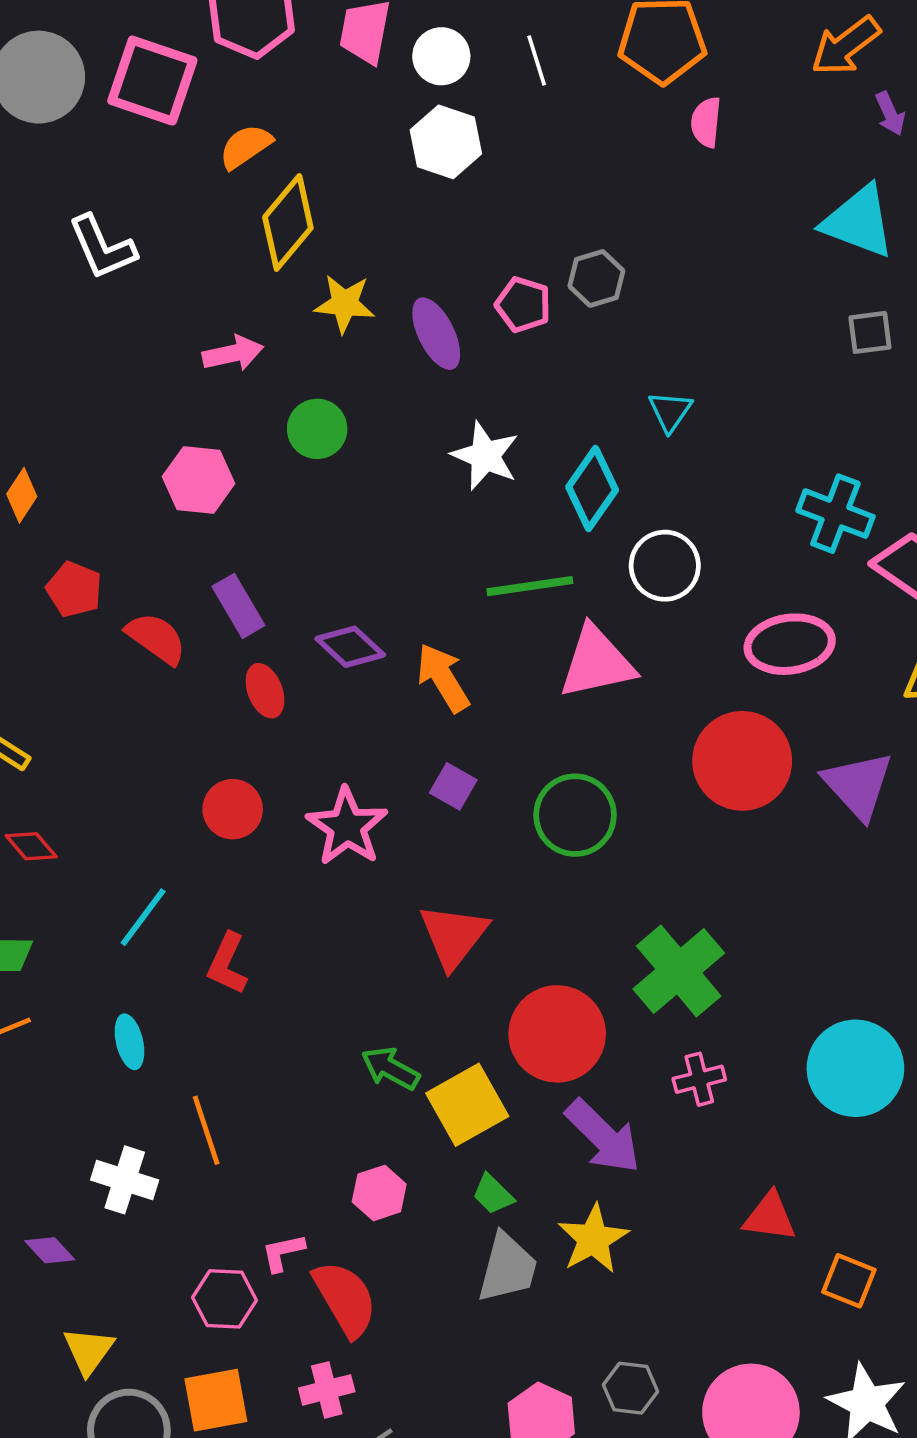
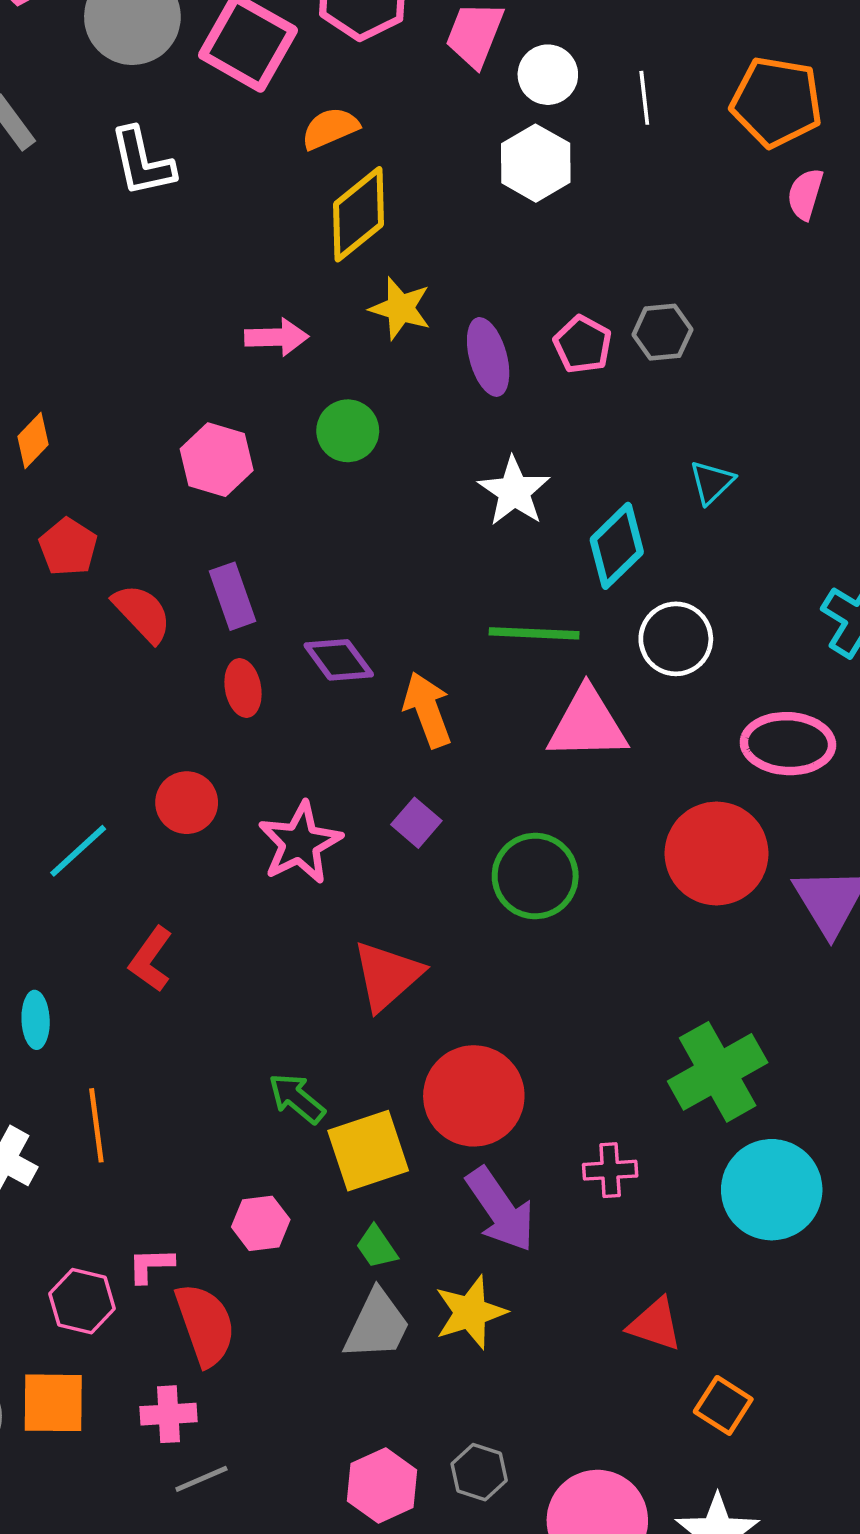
white L-shape: (102, 247) -> (142, 162), moved
cyan line: (143, 917) -> (78, 851), moved
green cross: (679, 971) -> (718, 1072), moved

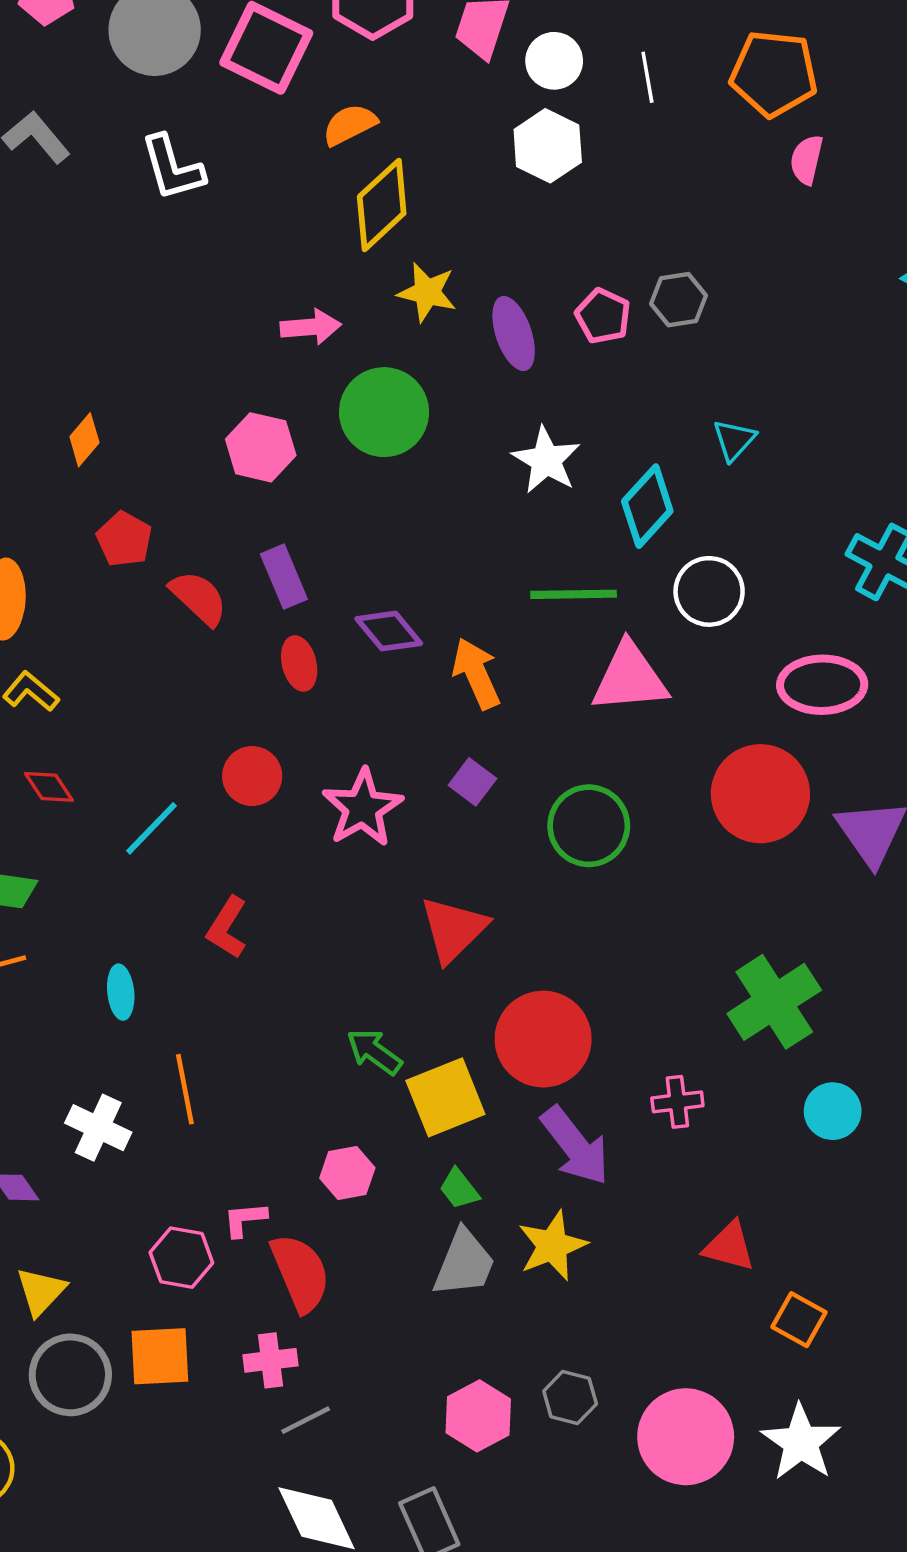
green circle: (348, 431) -> (384, 412), size x1.5
cyan circle: (772, 1190) -> (833, 1111), size x0.6

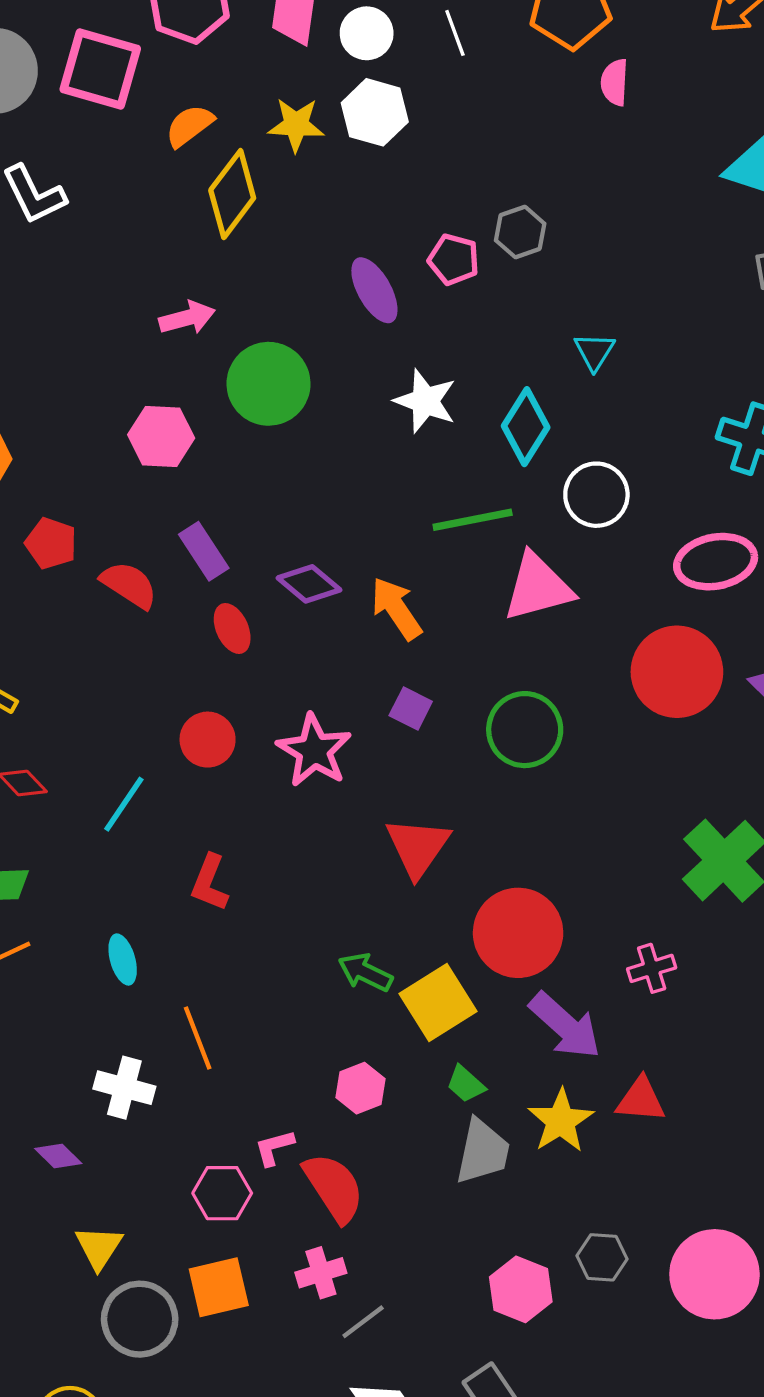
yellow star: (427, 292) -> (296, 125), moved
red triangle: (729, 1246) -> (641, 1100), moved

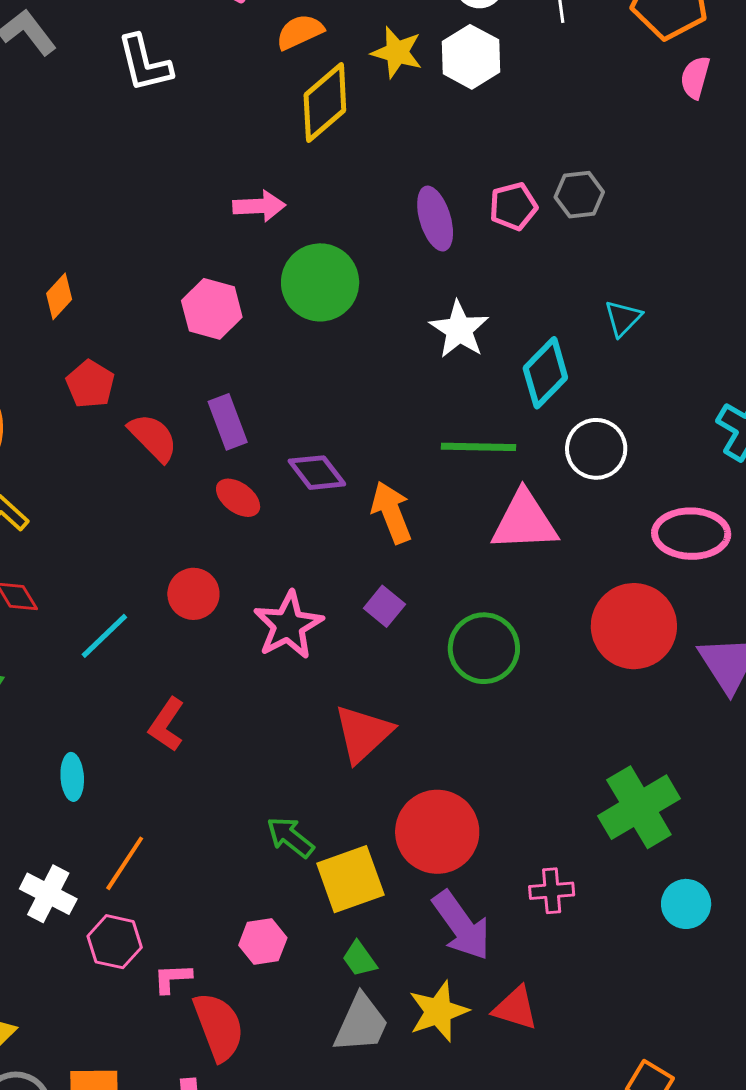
pink pentagon: (454, 259) -> (513, 206), turned 30
red ellipse: (232, 628) -> (238, 498), turned -42
orange line: (198, 1038) -> (125, 863), turned 42
pink hexagon: (222, 1193) -> (115, 942), moved

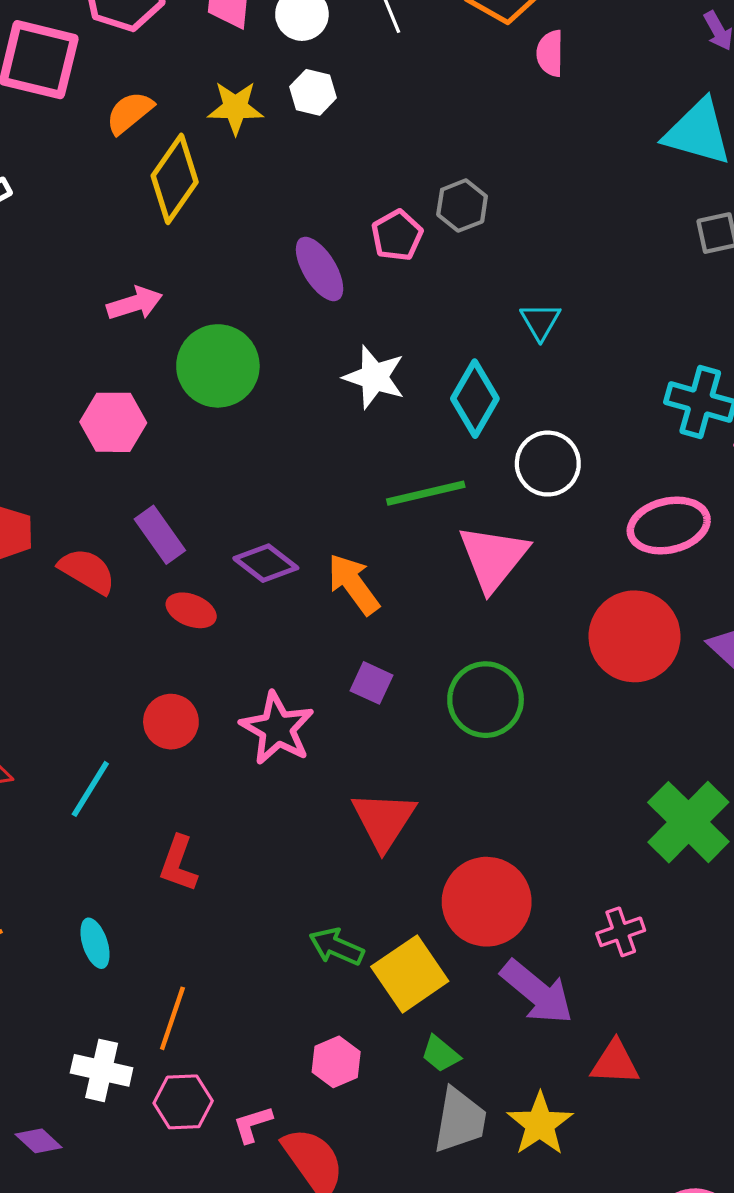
white hexagon: (471, 57) -> (313, 92), size x0.7
pink triangle: (524, 521) -> (493, 558), turned -34
yellow star: (438, 1011) -> (540, 1124), moved

